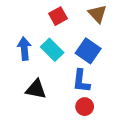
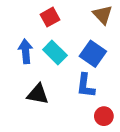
red square: (58, 16) -> (50, 17), moved
red circle: (85, 107) -> (104, 116), moved

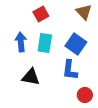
cyan rectangle: (55, 53) -> (45, 43), turned 54

